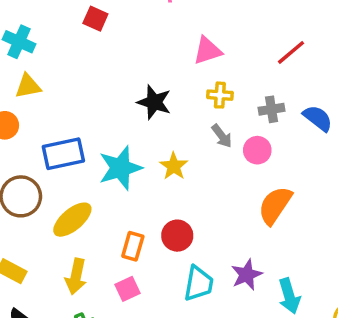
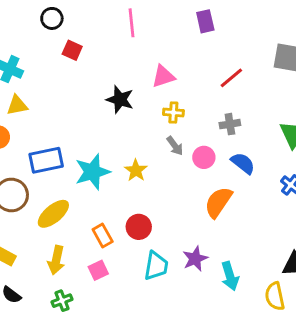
black star: (154, 102) -> (120, 99), moved
gray cross: (271, 109) -> (230, 124), moved
blue semicircle: (318, 118) -> (243, 163), moved
orange rectangle: (133, 246) -> (103, 236), turned -45

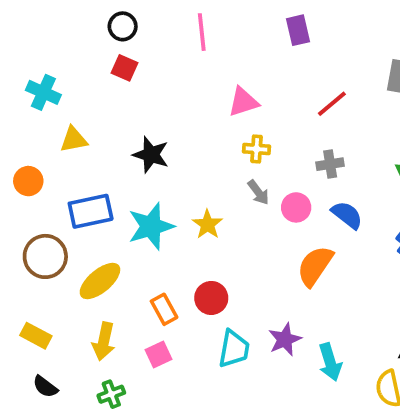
black circle: (52, 18) -> (123, 26), moved
black star: (120, 99) -> (151, 155), moved
yellow triangle: (17, 105) -> (74, 140), moved

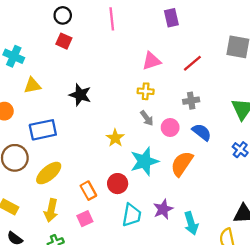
pink triangle: (243, 102) -> (151, 61), moved
cyan star: (151, 226) -> (144, 161), moved

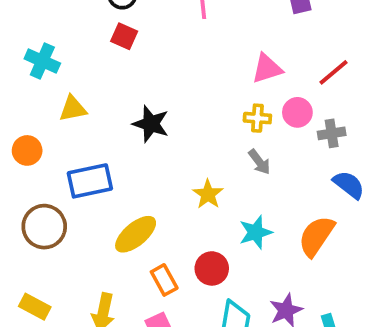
pink circle: (170, 127) -> (297, 112), moved
cyan star: (144, 161) -> (256, 232), size x0.7
yellow ellipse: (49, 173) -> (136, 234), moved

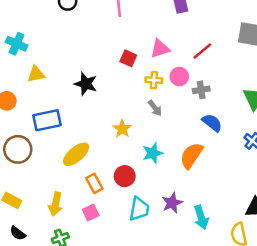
red square: (124, 36) -> (128, 58), moved

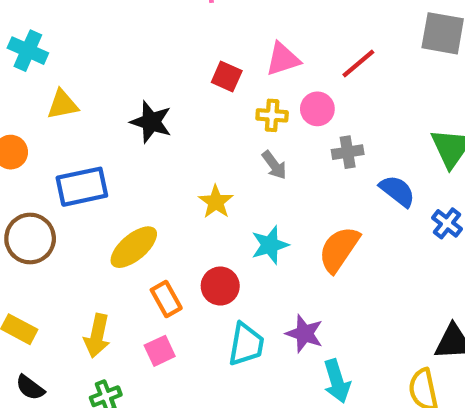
gray cross: (201, 90) -> (348, 152), moved
blue semicircle: (212, 123) -> (397, 191), moved
purple star: (172, 203) -> (304, 334), turned -30
cyan arrow: (201, 217) -> (337, 381), moved

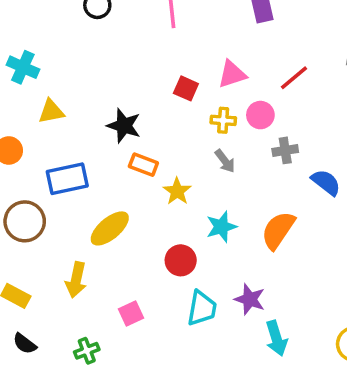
orange rectangle: (166, 299) -> (143, 165), moved, turned -40
yellow arrow: (97, 336) -> (76, 280), moved

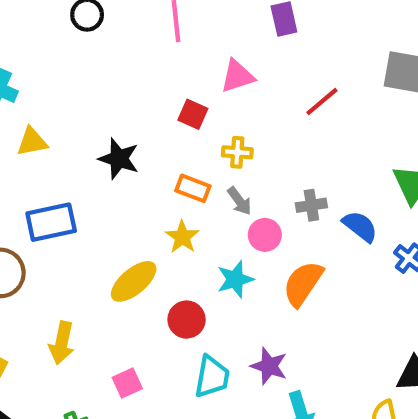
pink triangle: (232, 74) -> (237, 76), moved
pink circle: (260, 115) -> (265, 235), moved
gray cross: (285, 150) -> (311, 205), moved
orange rectangle: (143, 165) -> (193, 188), moved
yellow ellipse: (110, 228) -> (134, 281), moved

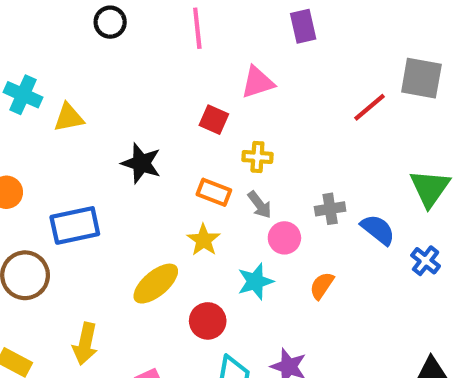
red line: (322, 102) -> (370, 107), moved
yellow triangle: (32, 142) -> (69, 118), moved
orange semicircle: (303, 284) -> (322, 286), size x0.6

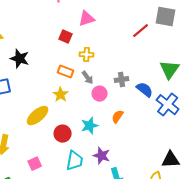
black star: (141, 163) -> (20, 59), moved
blue cross: (426, 261) -> (168, 105), size x1.6
cyan star: (255, 281) -> (90, 126), moved

